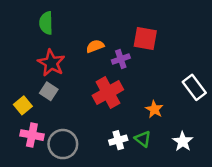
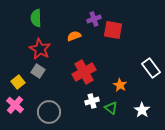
purple cross: (121, 59) -> (94, 19), moved
pink cross: (32, 135) -> (15, 105), moved, turned 30
white cross: (118, 140) -> (92, 101), moved

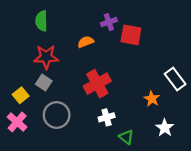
red star: (40, 49) -> (46, 57), turned -30
orange star: (120, 85) -> (152, 99), moved
green triangle: (111, 108) -> (126, 137), moved
gray circle: (49, 112) -> (57, 115), moved

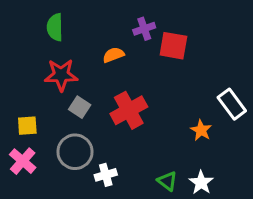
gray square: (44, 82) -> (80, 107), moved
yellow square: (21, 95) -> (27, 126), turned 35
white cross: (107, 117) -> (106, 175), moved
white star: (165, 128) -> (201, 183), moved

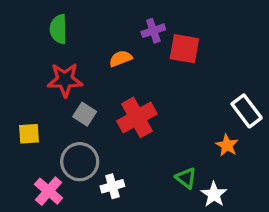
orange star: (201, 130) -> (227, 145), moved
pink cross: (23, 161) -> (49, 191), moved
green triangle: (167, 181) -> (186, 178), moved

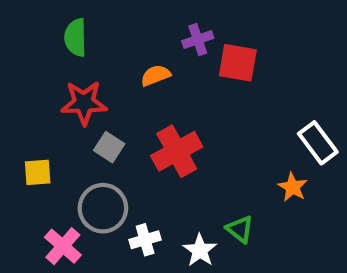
white star: (214, 194) -> (200, 250), moved

